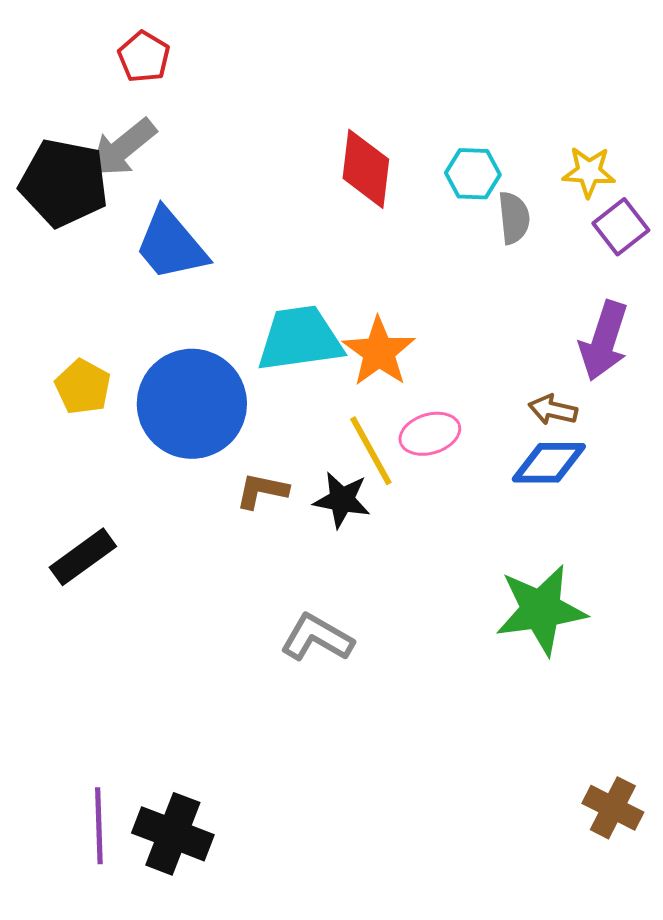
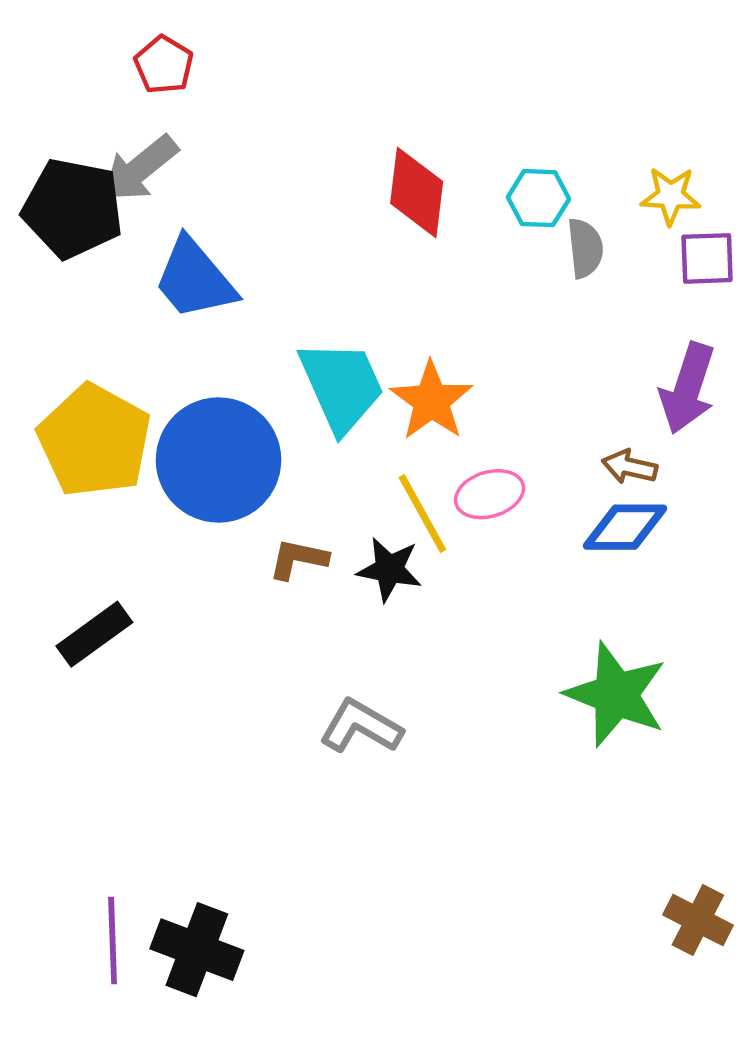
purple square: (621, 227) -> (707, 258), turned 36
cyan trapezoid: (300, 339) -> (341, 386), turned 74
yellow pentagon: (83, 387) -> (94, 441), size x1.8
green star: (541, 610) -> (616, 695), turned 30

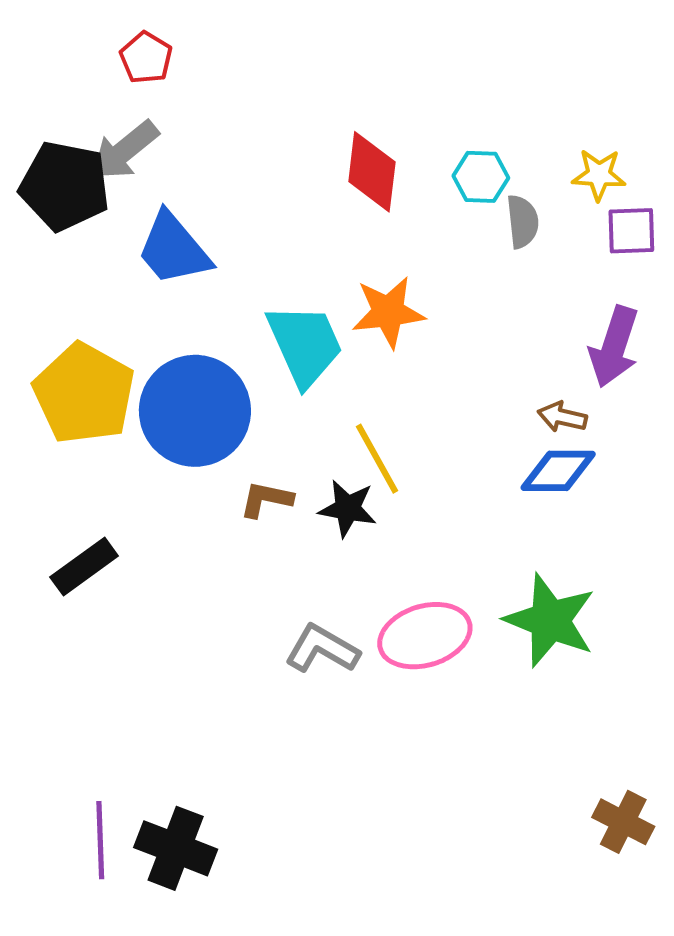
orange star: (431, 401) -> (388, 312), moved, turned 30
pink ellipse: (490, 494) -> (425, 636), moved, size x1.5

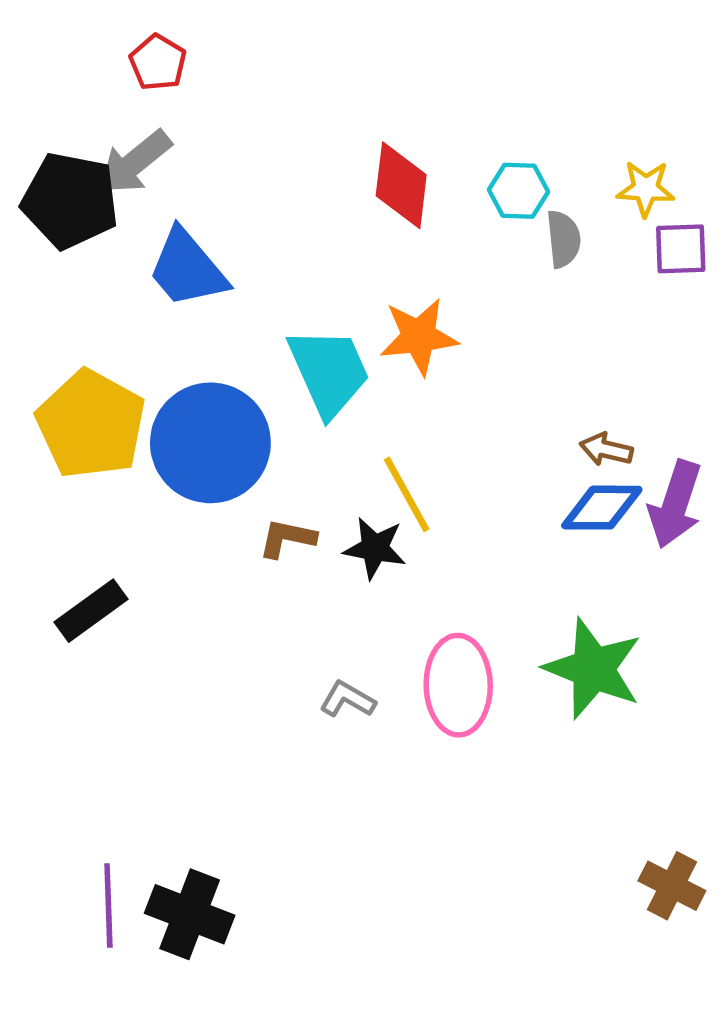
purple arrow: (614, 347) -> (675, 504), moved
pink ellipse: (425, 636) -> (458, 685), turned -74
gray L-shape: (322, 649) -> (347, 699), size x0.7

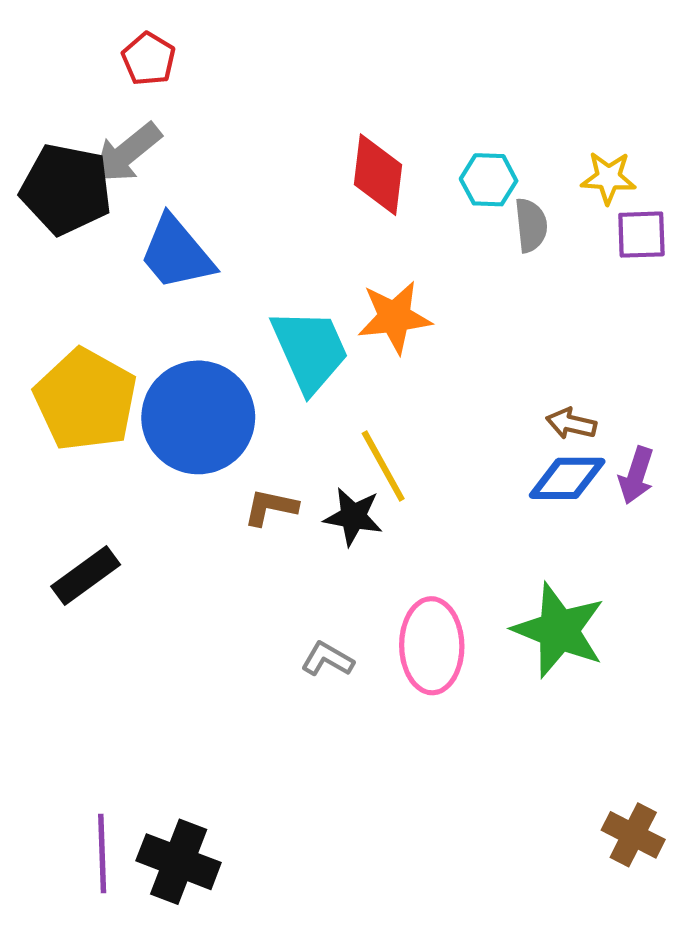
purple arrow: (675, 504) -> (636, 475), size x0.7

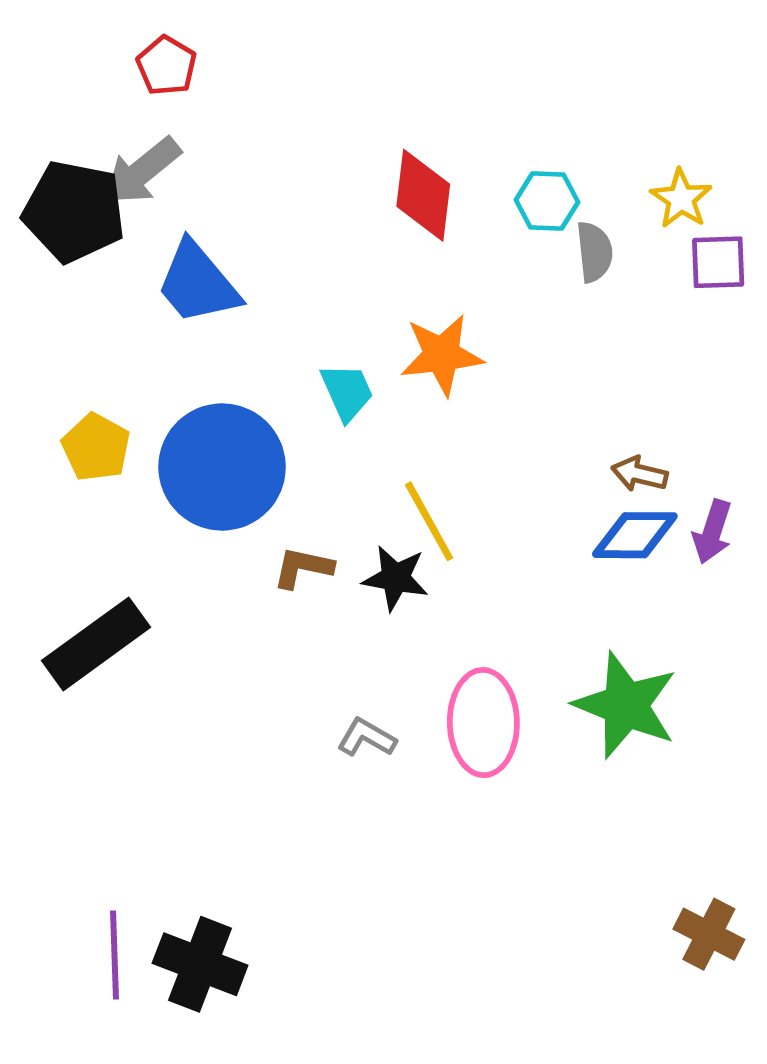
yellow star: (608, 178) -> (681, 199), turned 30
cyan trapezoid: (310, 350) -> (347, 392), size x0.6
yellow pentagon: (86, 400) -> (96, 447), size x0.6
black rectangle: (86, 575) -> (96, 644), size x1.4

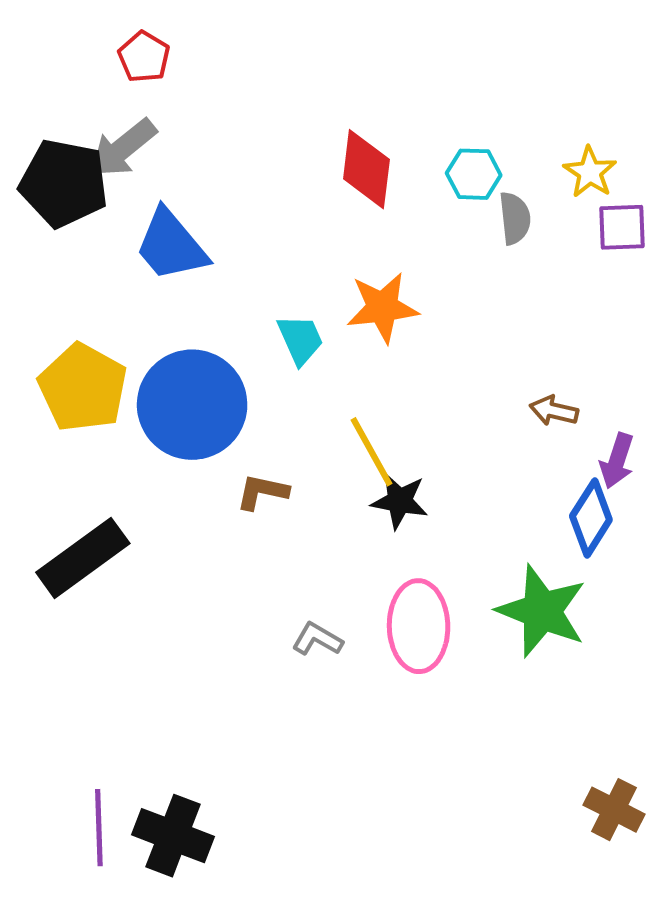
yellow pentagon: (96, 447) -> (83, 388), size x1.5
blue diamond: (635, 535) -> (591, 518), moved, turned -58
black star: (395, 578) -> (400, 501), moved

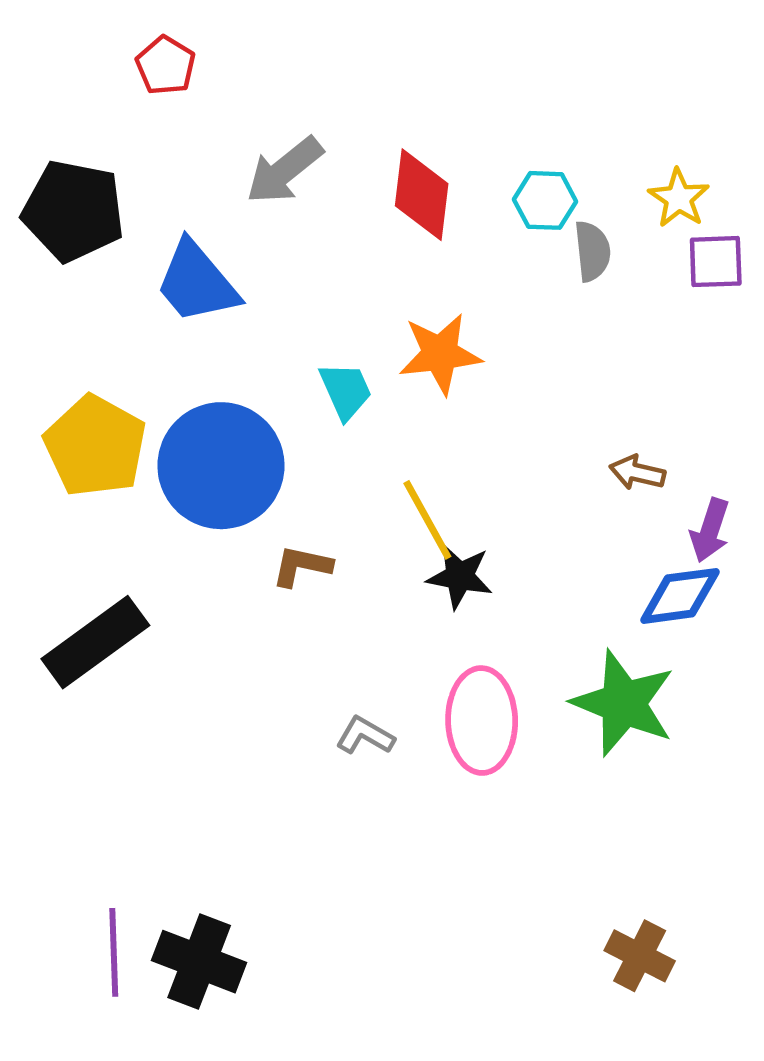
gray arrow: (123, 148) -> (284, 170), moved
blue diamond: (591, 518) -> (680, 596), turned 50
brown cross: (614, 810) -> (640, 956), moved

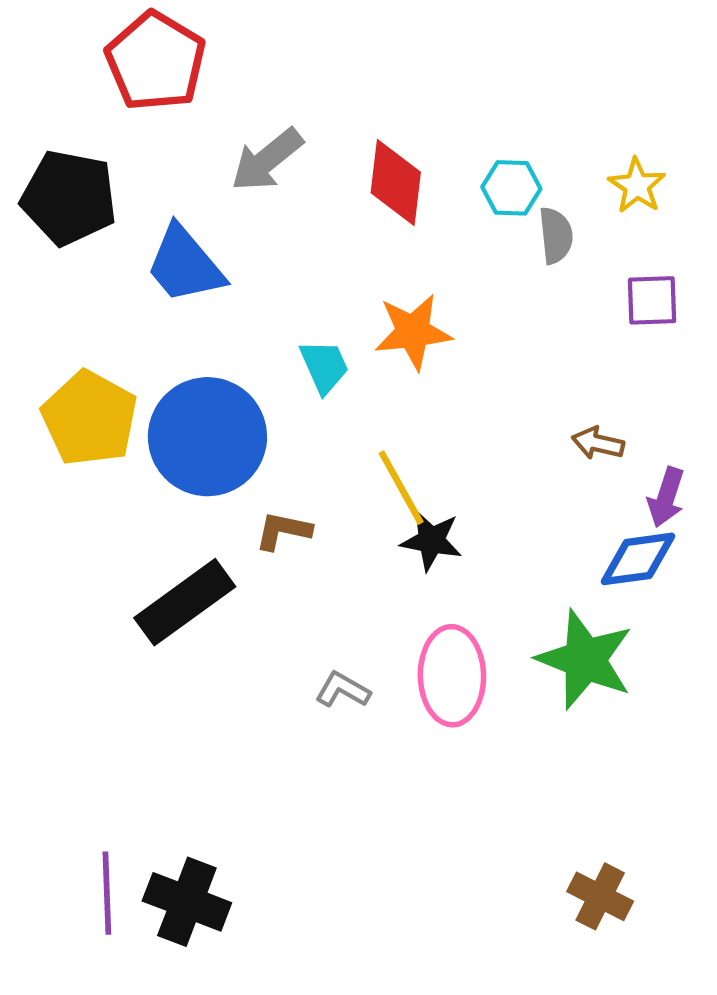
red pentagon: (166, 66) -> (156, 61), size x1.8
purple square: (716, 262) -> (652, 300), moved
black rectangle: (95, 642) -> (185, 602), moved

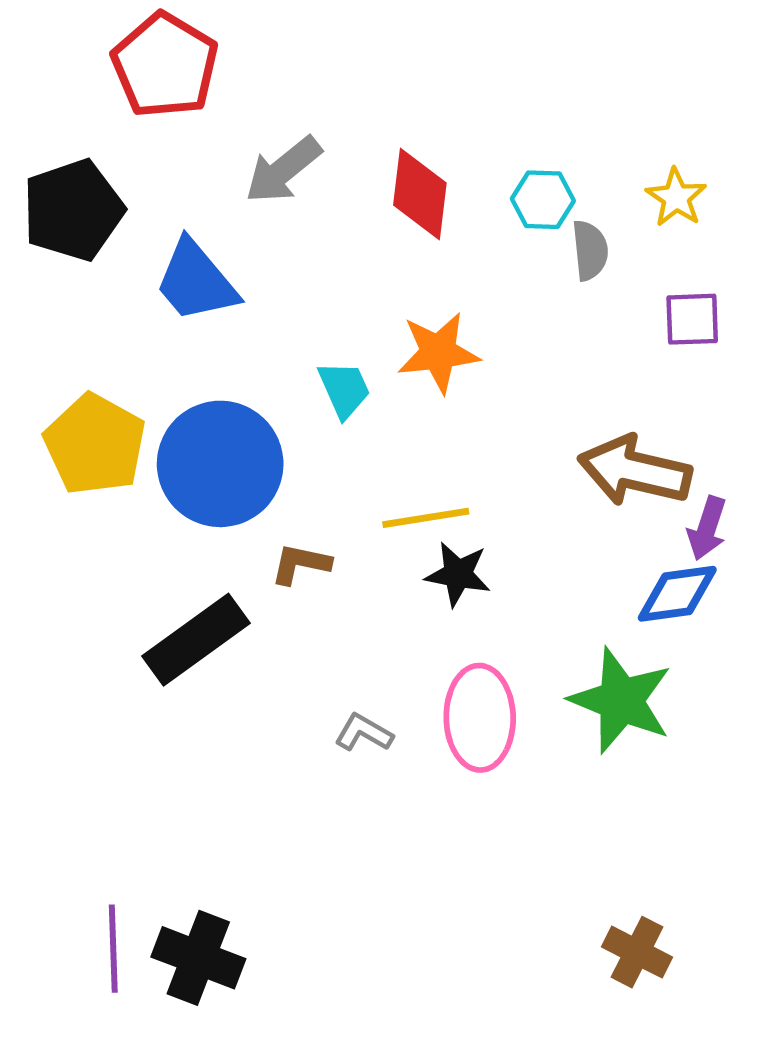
black pentagon: (69, 198) -> (73, 210), turned -30
brown arrow: (598, 443) -> (635, 471), size x2.0
yellow line: (401, 488) -> (426, 518), turned -70

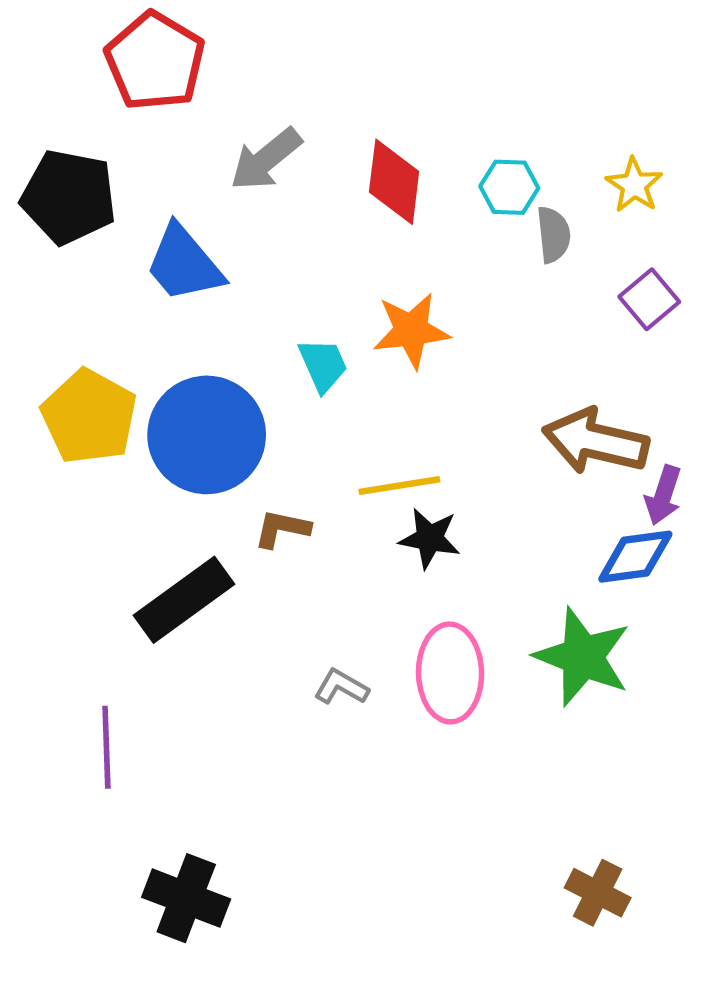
black pentagon: (73, 210) -> (69, 197), turned 30
purple square: (692, 319) -> (649, 299), turned -38
purple line: (113, 949) -> (106, 747), moved

